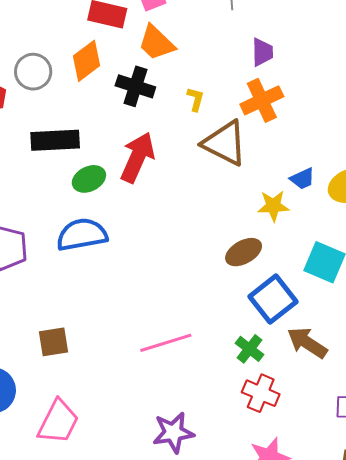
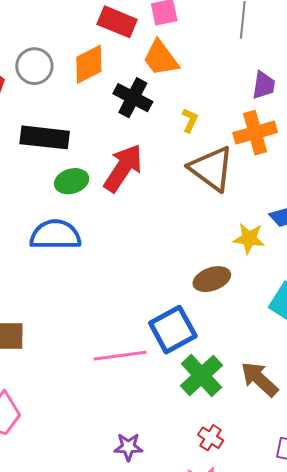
blue square: (273, 299) -> (173, 330), moved
green cross: (250, 349) -> (202, 376), size x1.5
red cross: (261, 393) -> (211, 438), moved, size x0.7
purple star: (173, 433) -> (128, 447), moved, size x0.7

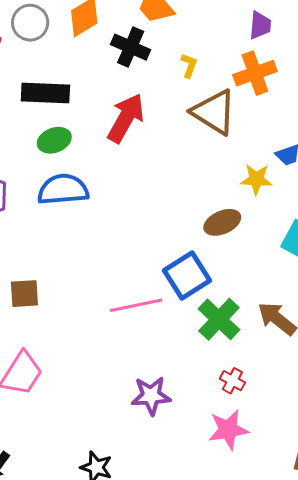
green ellipse: (72, 181) -> (54, 140), moved
purple star: (128, 447) -> (151, 396), size x1.4

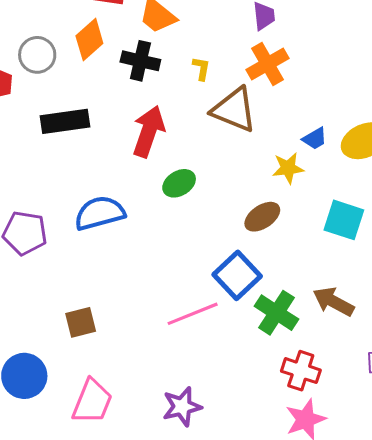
green ellipse: (54, 140) -> (179, 183), moved
red cross: (232, 381) -> (301, 371), size x1.5
purple star: (151, 396) -> (182, 407), moved

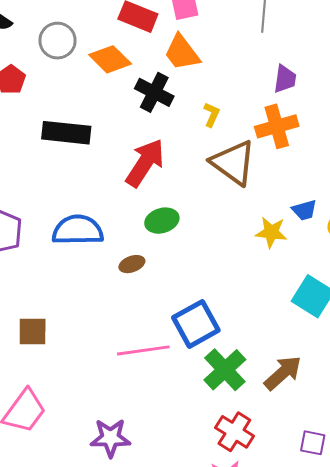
orange diamond: (89, 40) -> (110, 59), turned 72
gray circle: (37, 55) -> (57, 41), moved
brown ellipse: (262, 217) -> (132, 264), moved, size x0.7
brown arrow: (333, 302) -> (283, 373), turned 96

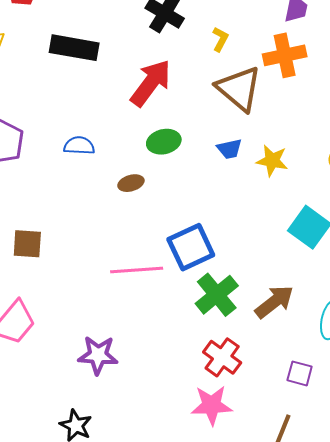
blue trapezoid: (304, 210) -> (229, 149), moved
blue semicircle: (78, 230) -> (79, 146), size x0.6

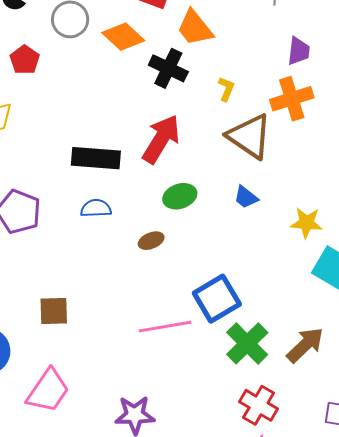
black rectangle: (74, 48) -> (96, 158), moved
blue trapezoid: (229, 149) -> (246, 197), turned 56
yellow star: (272, 161) -> (306, 223), moved

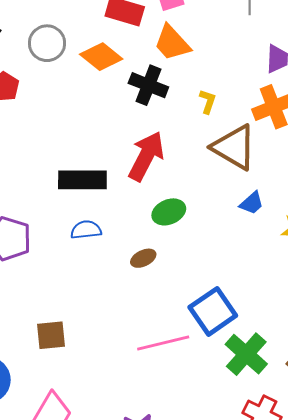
blue trapezoid: (246, 197) -> (252, 203), moved, turned -76

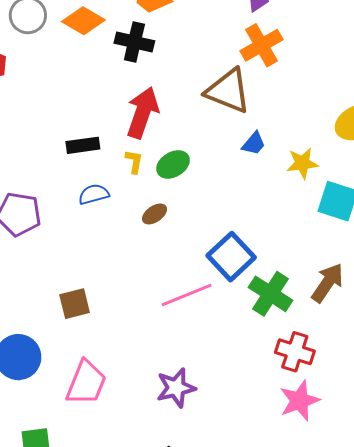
yellow L-shape: (208, 102) -> (134, 162), moved
black rectangle: (82, 180) -> (83, 145), size x0.7

